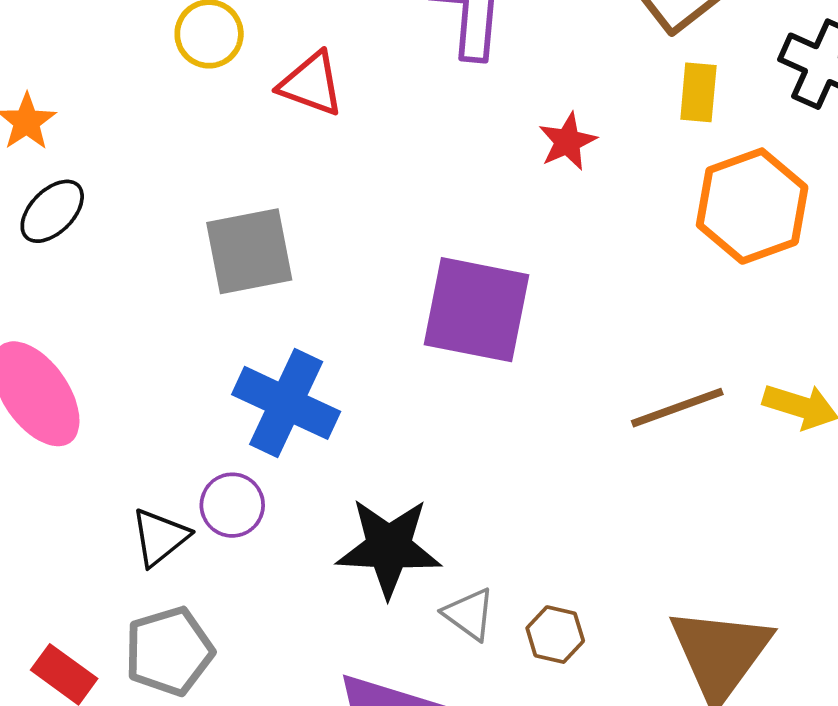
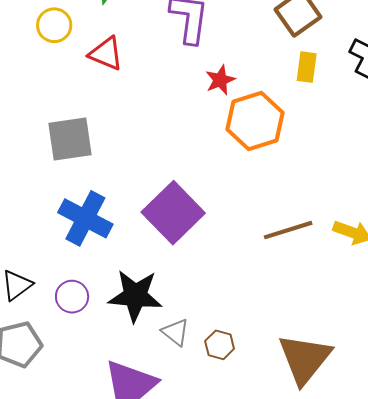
red star: (567, 142) -> (220, 80), moved
orange hexagon: (752, 206) -> (255, 121), moved
purple square: (477, 310) -> (173, 213), moved, turned 32
purple circle: (232, 505) -> (72, 297), moved

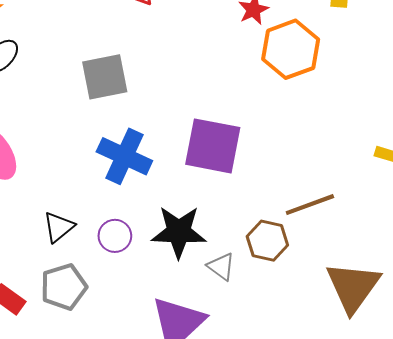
purple square: (173, 213) -> (213, 146), turned -32
brown line: (288, 230) -> (310, 205), moved
brown hexagon: (220, 345) -> (267, 241), moved, size x1.4

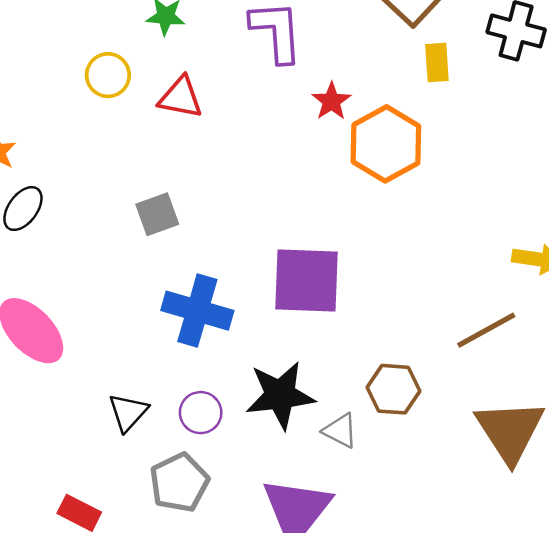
gray square: (105, 77) -> (157, 214), size x0.7
brown line: (310, 205) -> (486, 330), moved
gray pentagon: (64, 287) -> (179, 483), moved

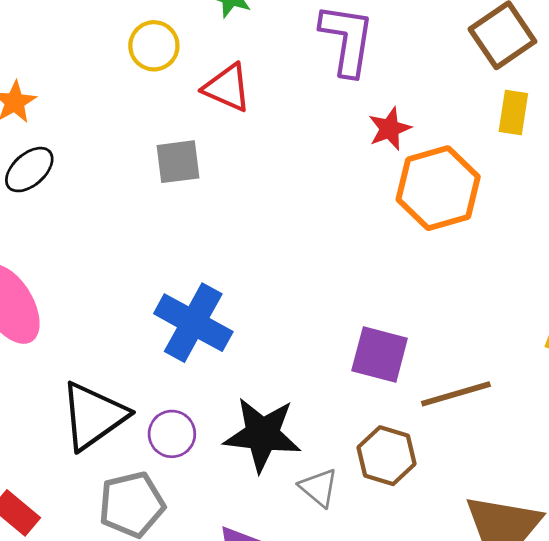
gray square: (157, 214) -> (178, 162), moved
purple square: (306, 281) -> (380, 354), moved, size x0.7
brown line: (486, 330) -> (456, 394), moved
black triangle: (128, 412) -> (93, 416), size x1.6

